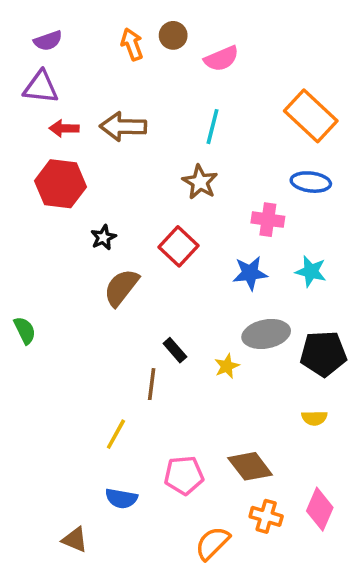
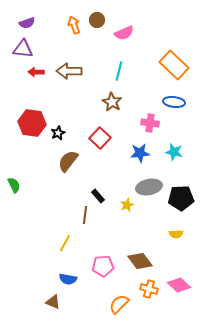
red hexagon: (60, 184) -> (32, 123), moved
pink diamond: (320, 509) -> (179, 285), turned -70
brown triangle: (75, 540) -> (53, 302), moved

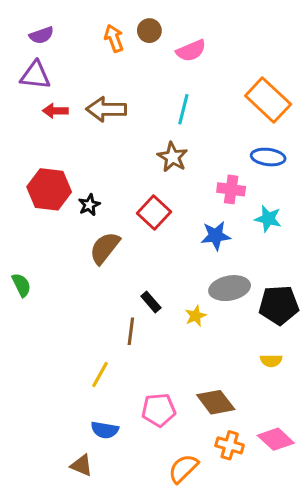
cyan star: (174, 152) -> (268, 219), moved

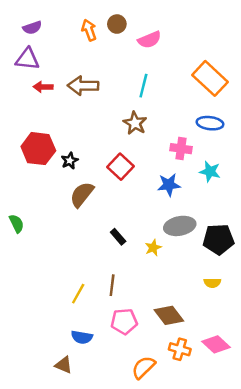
brown line: (131, 331) -> (112, 285), moved

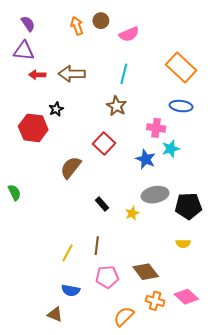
purple semicircle: (32, 28) -> (28, 24), turned -105
black star: (70, 161) -> (56, 109), moved
cyan star: (210, 172) -> (171, 149), moved, turned -30
blue star: (169, 185) -> (146, 159), turned 30

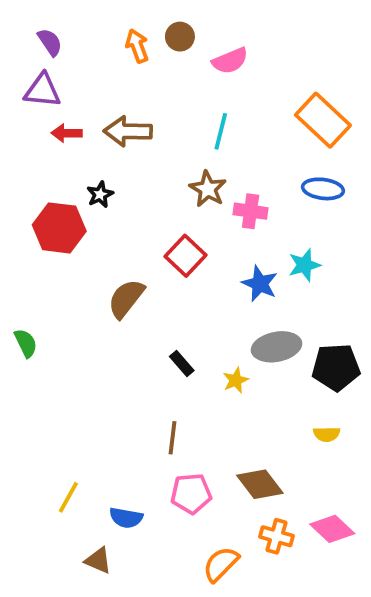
pink cross: (156, 128) -> (251, 211), moved
yellow line: (68, 253) -> (68, 497), moved

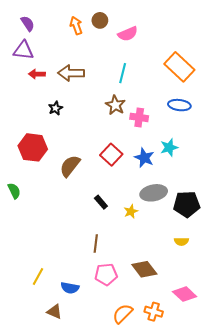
red hexagon: (59, 228) -> (33, 147), moved
red square: (186, 256) -> (111, 155), moved
orange cross: (277, 536) -> (154, 312), moved

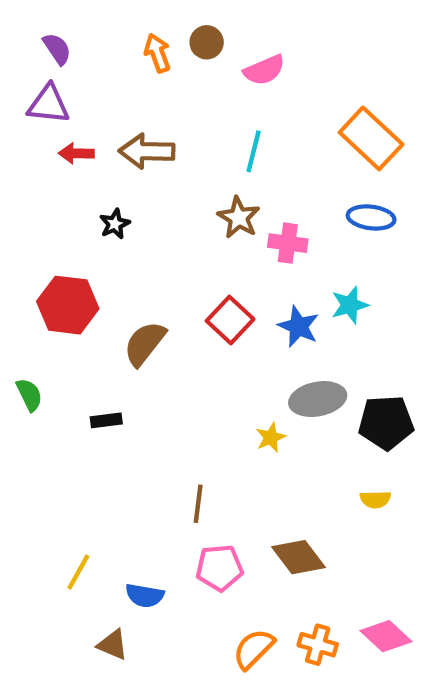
black rectangle: (101, 202) -> (106, 420), moved, turned -56
pink diamond: (185, 294) -> (386, 636), moved

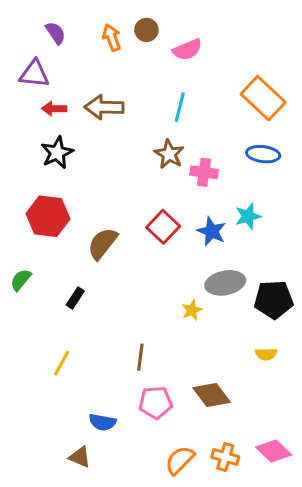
purple semicircle: (57, 49) -> (56, 33), moved
black star: (115, 224) -> (57, 153), moved, size x1.5
green semicircle: (29, 395) -> (21, 280), turned -115
black rectangle: (106, 420) -> (75, 298), turned -50
yellow line: (78, 572) -> (62, 363), moved

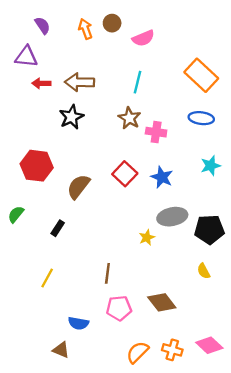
black star: (57, 153) -> (71, 117), moved
cyan star: (248, 216) -> (211, 166), moved
yellow semicircle: (266, 354) -> (204, 271), turned 63

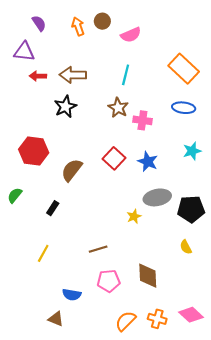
brown line: (107, 273) -> (98, 249), turned 66
brown diamond: (162, 302) -> (148, 276), turned 35

